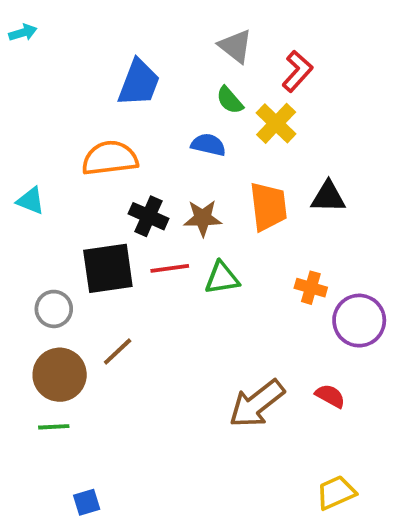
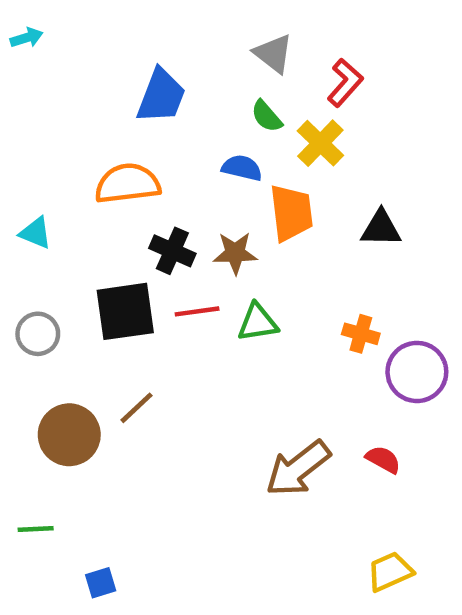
orange trapezoid: (268, 207) -> (291, 213), moved
gray circle: (54, 309) -> (38, 334), moved
green line: (54, 427) -> (36, 529), moved

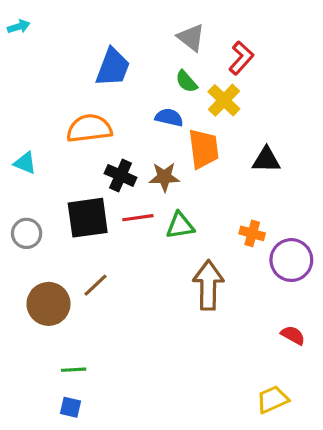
red semicircle: (383, 459) -> (293, 335), moved
brown arrow: (298, 468) -> (208, 285), moved, turned 129
green line: (36, 529) -> (74, 370), moved
blue square: (101, 583) -> (70, 407), turned 30

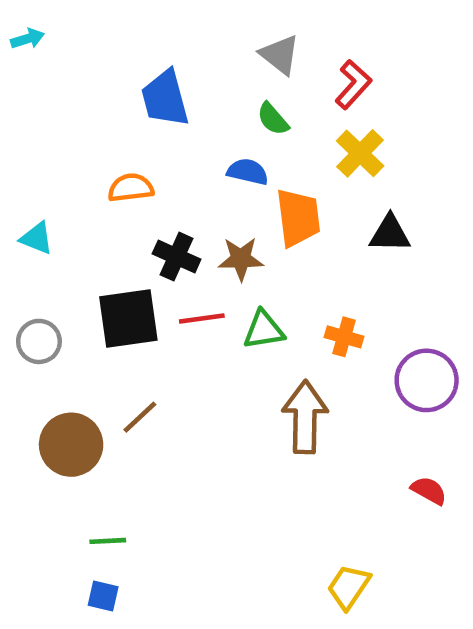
blue trapezoid: (113, 67) -> (165, 98), turned 144
yellow cross: (224, 100) -> (360, 153), moved
orange semicircle: (89, 128) -> (131, 188), size x0.7
orange cross: (252, 233) -> (344, 337), moved
yellow trapezoid: (273, 399) -> (349, 587), moved, turned -32

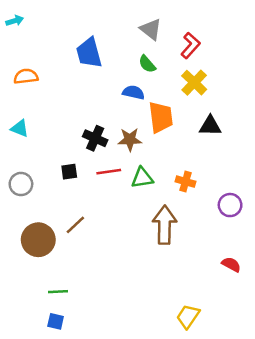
orange semicircle: (131, 188) -> (26, 76), moved
black square: (128, 318) -> (69, 172), size x0.5
purple circle: (427, 380) -> (230, 205), size x0.7

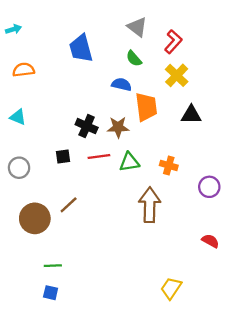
cyan arrow: (15, 21) -> (13, 29), moved

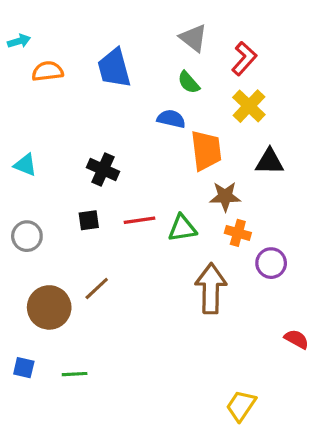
orange semicircle: (24, 70) -> (48, 71), moved
black cross: (87, 126) -> (103, 170), moved
brown star: (118, 127) -> (225, 196), moved
purple circle: (209, 187) -> (271, 263), moved
blue square: (51, 293) -> (24, 368), moved

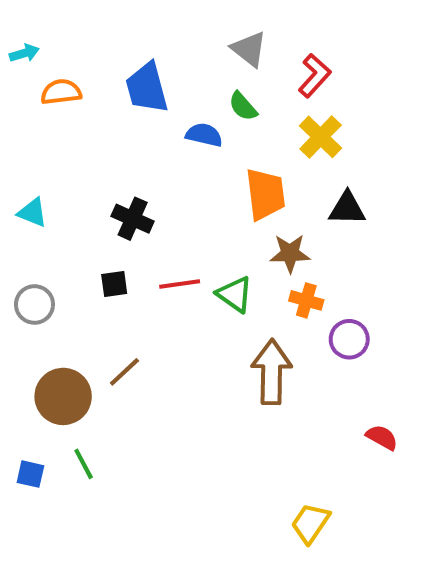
blue semicircle: (171, 119) -> (204, 135), moved
green triangle: (182, 228) -> (235, 294), turned 44
green line: (75, 374) -> (84, 464), moved, turned 65

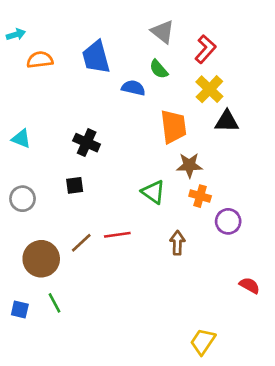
black triangle: (347, 208) -> (227, 121), moved
red line: (180, 284) -> (117, 235), moved
brown arrow: (272, 372) -> (177, 243), size x0.6

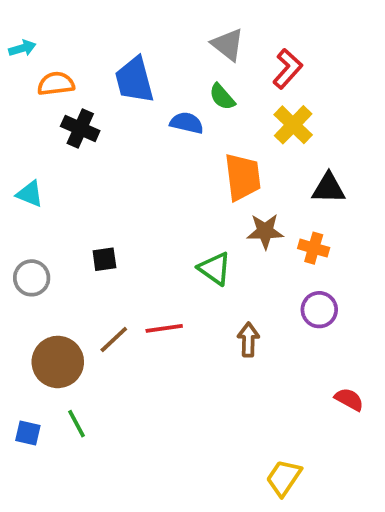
black triangle: (227, 121) -> (329, 188), moved
black cross: (87, 143) -> (80, 129), moved
orange cross: (200, 196) -> (314, 248), moved

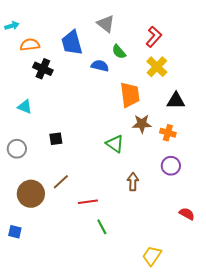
gray triangle: (228, 44) -> (106, 24), moved
cyan triangle: (30, 194) -> (25, 107), moved
red line: (164, 328) -> (88, 202), moved
green line: (76, 424) -> (102, 227), moved

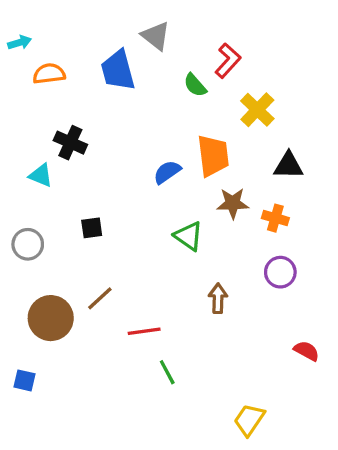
gray triangle: (106, 24) -> (156, 36), moved
red L-shape: (154, 37) -> (228, 61), moved
blue semicircle: (100, 66) -> (167, 172), moved, turned -48
black cross: (43, 69) -> (70, 143), moved

